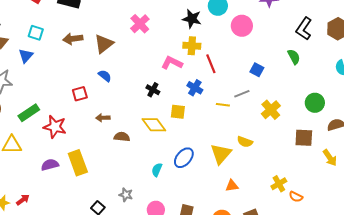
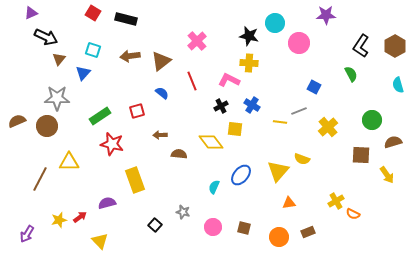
red line: (211, 64) -> (192, 81), moved
black cross: (153, 90) -> (221, 106), moved, turned 32
green rectangle: (29, 113) -> (100, 116), moved
purple semicircle: (50, 165) -> (107, 203), moved

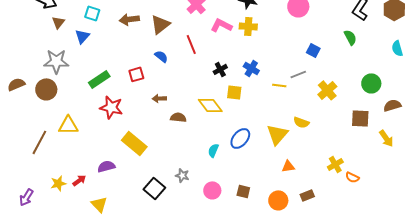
pink L-shape: (229, 80) -> (221, 25), moved
yellow rectangle: (135, 180) -> (134, 143), turned -30
black square: (155, 225) -> (154, 188), size x1.5

